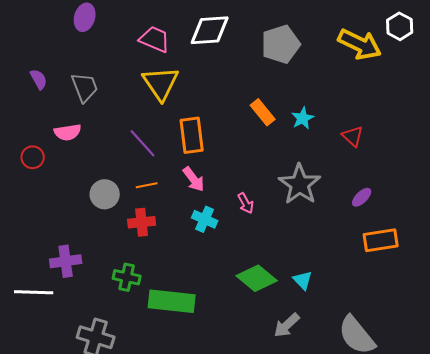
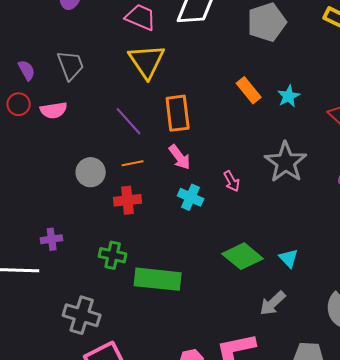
purple semicircle: (39, 79) -> (27, 70), moved
red circle: (33, 157) -> (19, 104), moved
purple cross: (66, 261) -> (52, 239), size x0.7

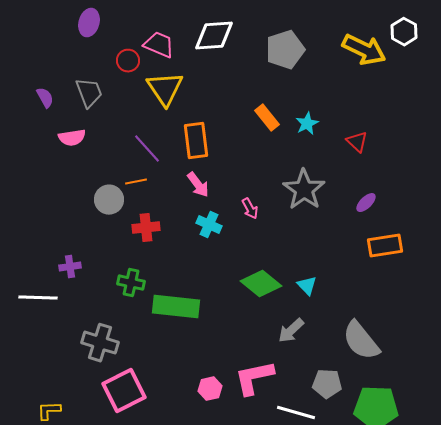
red circle: (19, 104) -> (128, 61), moved
orange line: (133, 163) -> (136, 182), moved

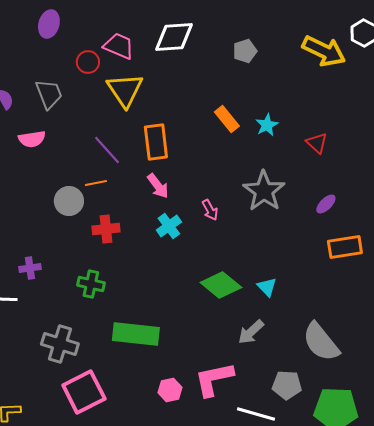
gray pentagon: (285, 50) -> (245, 51), size x0.6
cyan cross: (209, 225) -> (169, 226), turned 30
green rectangle: (176, 307) -> (136, 334), moved

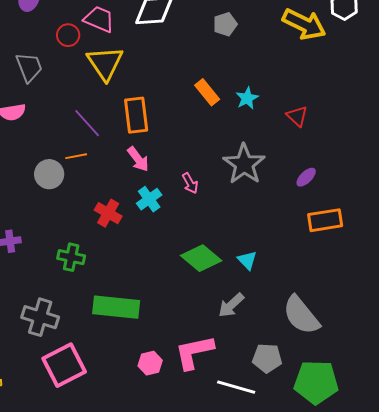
red cross: (106, 229) -> (108, 213), moved, turned 36

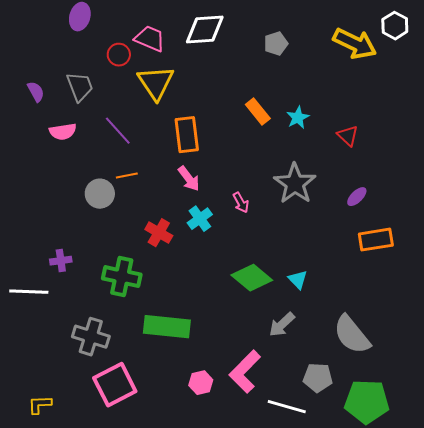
purple line: (87, 123) -> (118, 131), moved
green cross: (71, 257) -> (122, 277), size x1.4
pink L-shape: (194, 352) -> (245, 372), turned -33

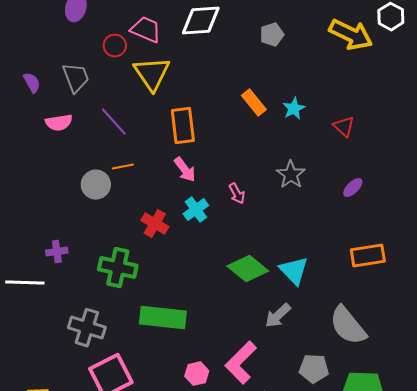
gray star: (295, 184) -> (291, 175), size x0.7
orange rectangle: (376, 240) -> (368, 256), moved
cyan triangle: (298, 280) -> (294, 271), size x1.5

